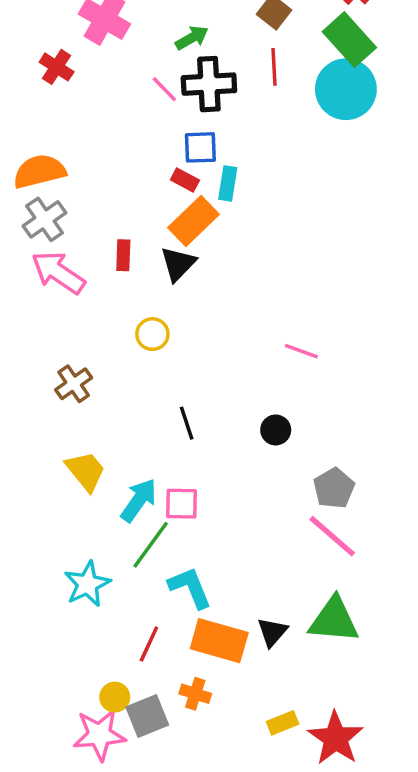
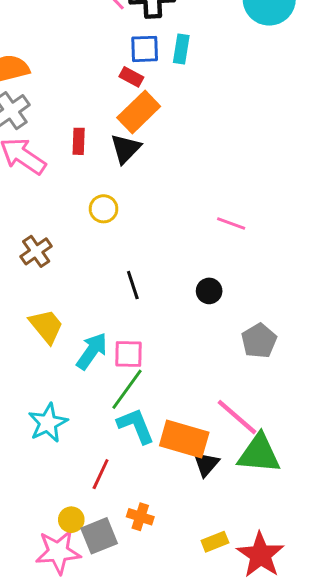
cyan rectangle: (228, 183) -> (181, 49), moved
pink line: (332, 536) -> (237, 417), moved
green line: (151, 545) -> (127, 389), moved
orange rectangle: (219, 641) -> (184, 439), moved

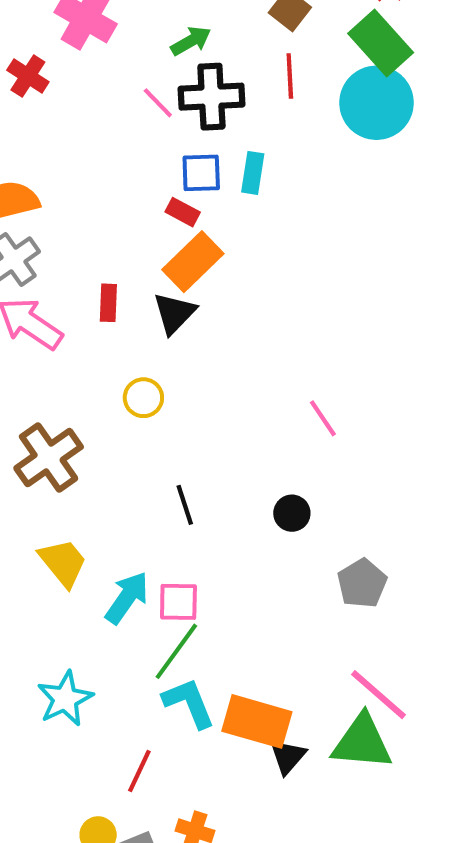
pink line: (231, 223) -> (323, 418), turned 36
brown cross: (36, 251) -> (49, 457), size x1.5
pink line: (237, 417) -> (379, 695), moved

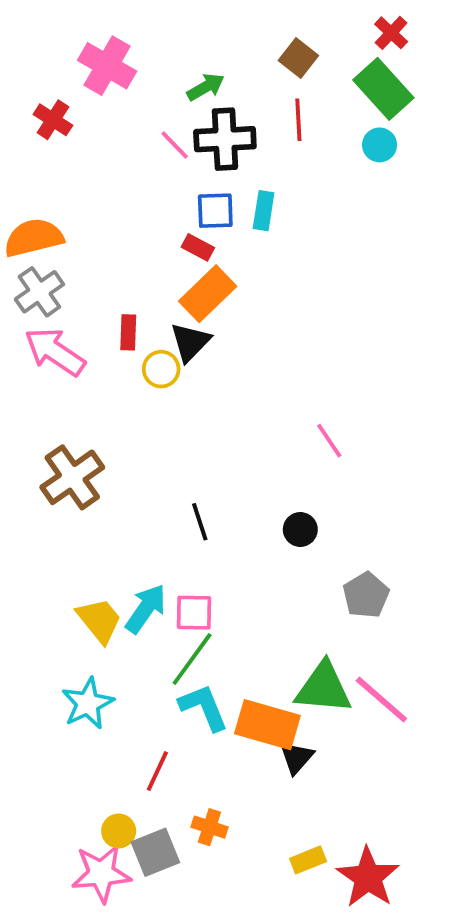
cyan circle: (376, 103) -> (380, 145), size x0.5
yellow circle: (143, 398) -> (161, 369), moved
yellow trapezoid: (63, 563) -> (99, 620), moved
green triangle: (362, 742) -> (323, 688), moved

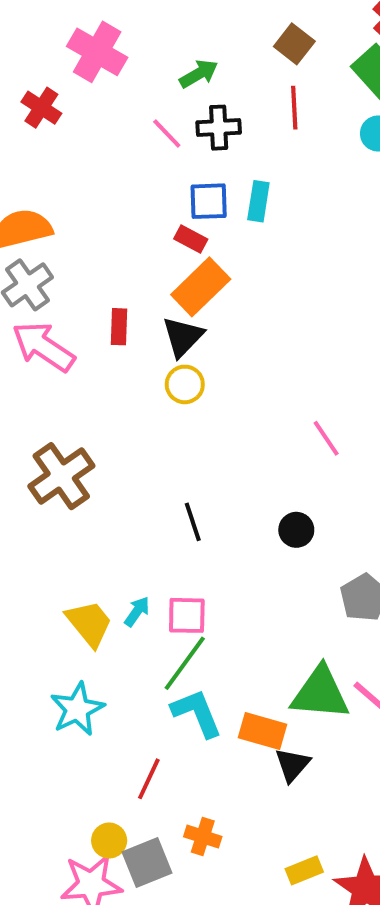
black cross: (225, 139) -> (219, 128), size x0.7
yellow circle: (161, 369) -> (185, 384), moved
cyan arrow: (146, 609) -> (137, 611), size x0.6
orange rectangle: (267, 725) -> (262, 731), size x0.7

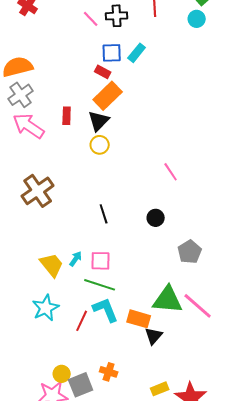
cyan rectangle: (258, 201) -> (137, 53), turned 30
green line: (185, 663) -> (100, 285), turned 72
red line: (149, 779) -> (82, 321), moved

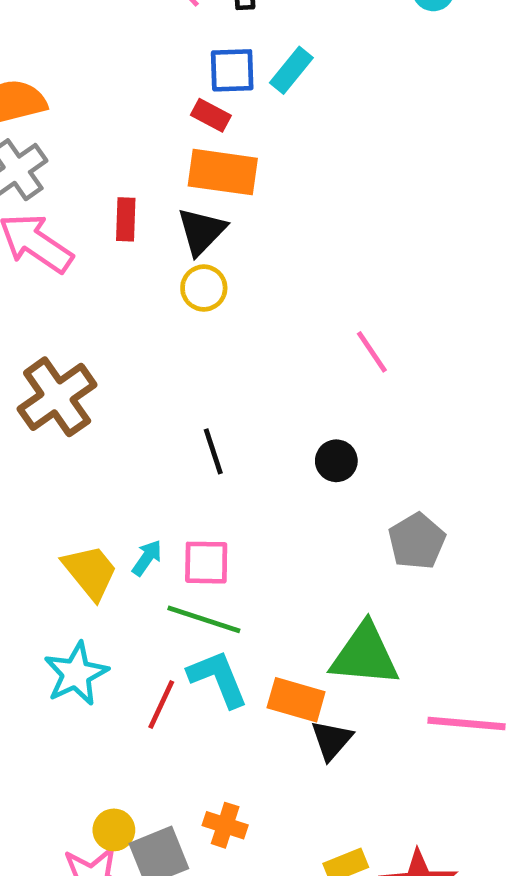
orange rectangle: (108, 96) -> (223, 172), turned 52
pink line: (198, 306) -> (466, 723), moved, turned -36

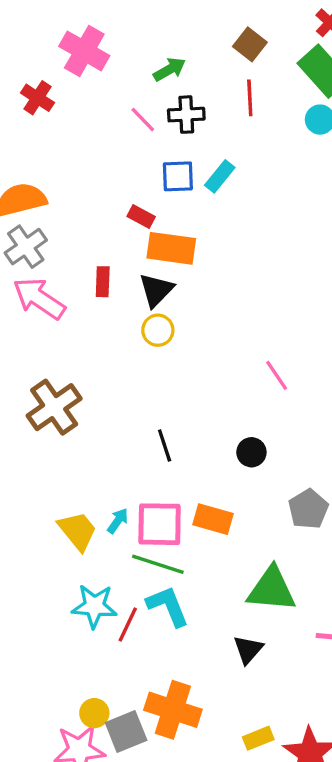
red rectangle: (211, 115) -> (141, 217), moved
pink square: (206, 563) -> (160, 524), size x1.4
cyan star: (76, 674) -> (94, 606), moved, turned 30
orange rectangle: (296, 700) -> (213, 519), moved
orange cross: (225, 825) -> (173, 710), size x1.8

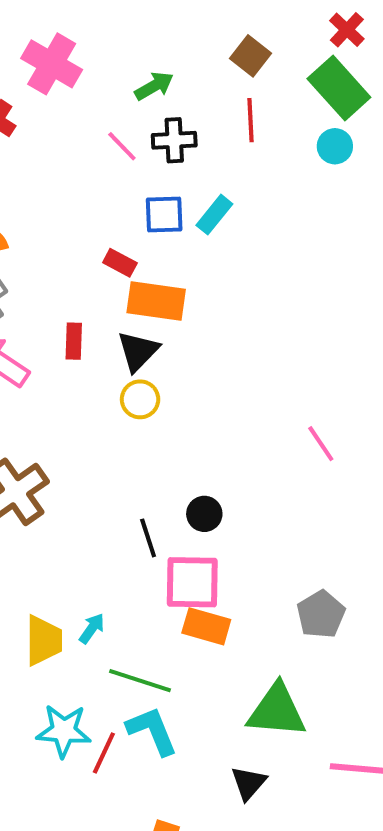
pink line: (277, 375) -> (321, 444), moved
black circle: (251, 452) -> (204, 514), moved
pink square: (160, 524) -> (192, 582), moved
yellow trapezoid: (78, 531) -> (44, 640), turned 39

